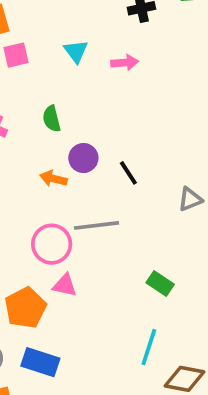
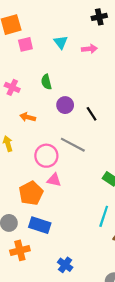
orange arrow: (53, 179) -> (28, 117), moved
gray line: (97, 225) -> (73, 145), turned 35

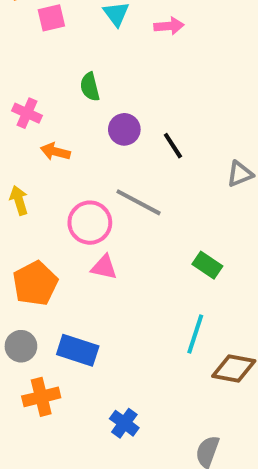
pink cross: (12, 87) -> (27, 113), moved
orange pentagon: (31, 193) -> (35, 283), moved

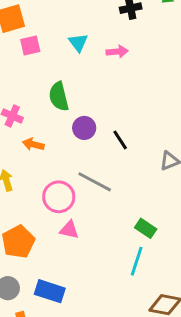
green semicircle: (90, 87) -> (59, 96), size x1.4
cyan line: (195, 334) -> (137, 261), moved

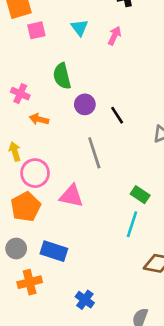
pink arrow: (117, 52) -> (114, 36), turned -60
gray line: (95, 182) -> (94, 153), turned 44
pink circle: (59, 197) -> (35, 173), moved
pink triangle: (69, 230) -> (71, 196), size x1.4

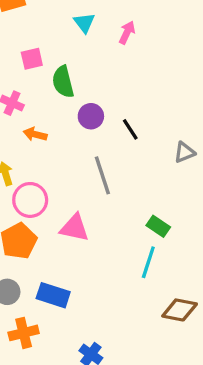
pink square: (36, 30) -> (32, 59), moved

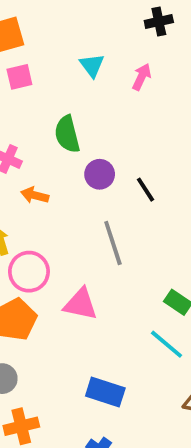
pink square: (32, 59) -> (19, 77), moved
cyan line: (148, 262) -> (166, 344), turned -68
blue rectangle: (53, 295) -> (105, 392), moved

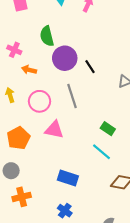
purple circle: (100, 174) -> (65, 58), size x1.5
pink circle: (29, 272) -> (40, 101), moved

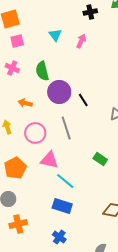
pink cross: (14, 50) -> (12, 68), moved
cyan line: (102, 152) -> (65, 181), moved

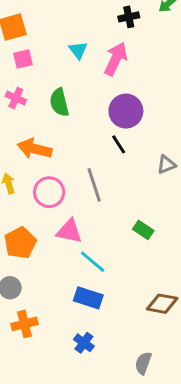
pink arrow: (81, 41) -> (116, 59), size x1.6
purple circle: (59, 92) -> (126, 111), moved
orange arrow: (25, 103) -> (35, 149), size x1.6

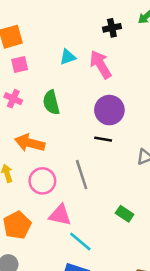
cyan triangle: (78, 50) -> (68, 57), turned 48
pink arrow: (116, 59) -> (101, 65), turned -56
black line: (119, 144) -> (103, 139), turned -48

